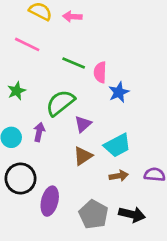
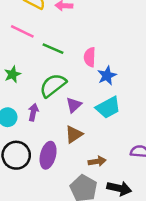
green line: (74, 63) -> (53, 49), moved
cyan trapezoid: (117, 145) -> (108, 107), moved
brown arrow: (119, 176) -> (97, 161), moved
purple ellipse: (50, 201) -> (48, 155), moved

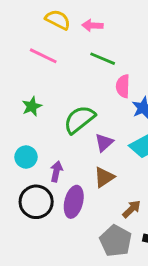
green line: (53, 49) -> (103, 59), moved
purple arrow: (33, 112) -> (56, 171), moved
brown arrow: (97, 161) -> (132, 209), turned -35

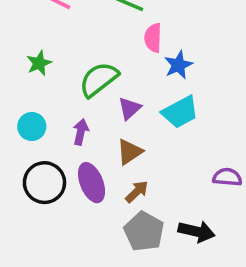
purple arrow: (56, 171) -> (81, 132), moved
purple ellipse: (74, 202) -> (92, 183), turned -36
brown arrow: (132, 209) -> (137, 192), moved

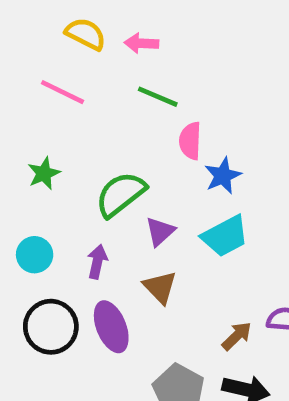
brown triangle: (130, 152) -> (160, 287), turned -40
brown arrow: (137, 192) -> (237, 336), moved

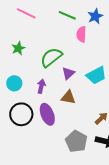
blue star: (223, 176) -> (95, 16), moved
brown triangle: (160, 287) -> (68, 97), turned -35

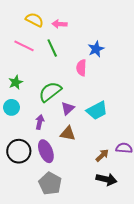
green line: (67, 15) -> (52, 48), moved, turned 42
cyan circle: (14, 83) -> (12, 107), moved
gray pentagon: (76, 141) -> (50, 184), moved

